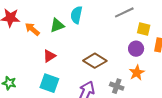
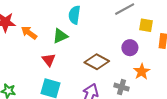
green triangle: (57, 25) -> (60, 36), moved
purple circle: (136, 49) -> (130, 48), moved
red triangle: (49, 56) -> (49, 60), turned -32

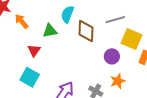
yellow square: (146, 25) -> (131, 39), size x1.5
brown diamond: (97, 62) -> (86, 31), moved, turned 50

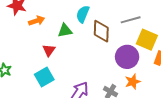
orange arrow: (22, 21) -> (37, 21), turned 112
purple circle: (112, 56) -> (127, 57), size x1.5
cyan square: (30, 77) -> (44, 77), turned 30

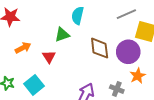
orange arrow: (37, 21) -> (23, 48), moved
brown diamond: (101, 31) -> (100, 48), moved
cyan square: (44, 77) -> (34, 85), moved

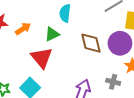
orange arrow: (23, 48) -> (23, 29), moved
red triangle: (49, 57) -> (42, 58), size x1.6

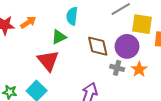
orange arrow: (23, 29) -> (28, 22), moved
gray cross: (113, 82) -> (117, 68), moved

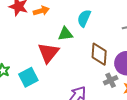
gray cross: (117, 68) -> (111, 80), turned 32

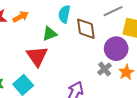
brown diamond: (99, 54) -> (86, 29), moved

